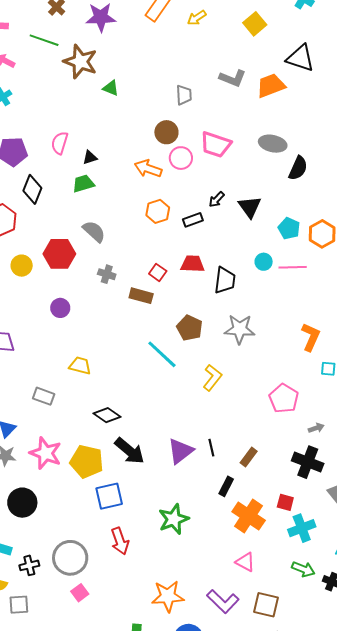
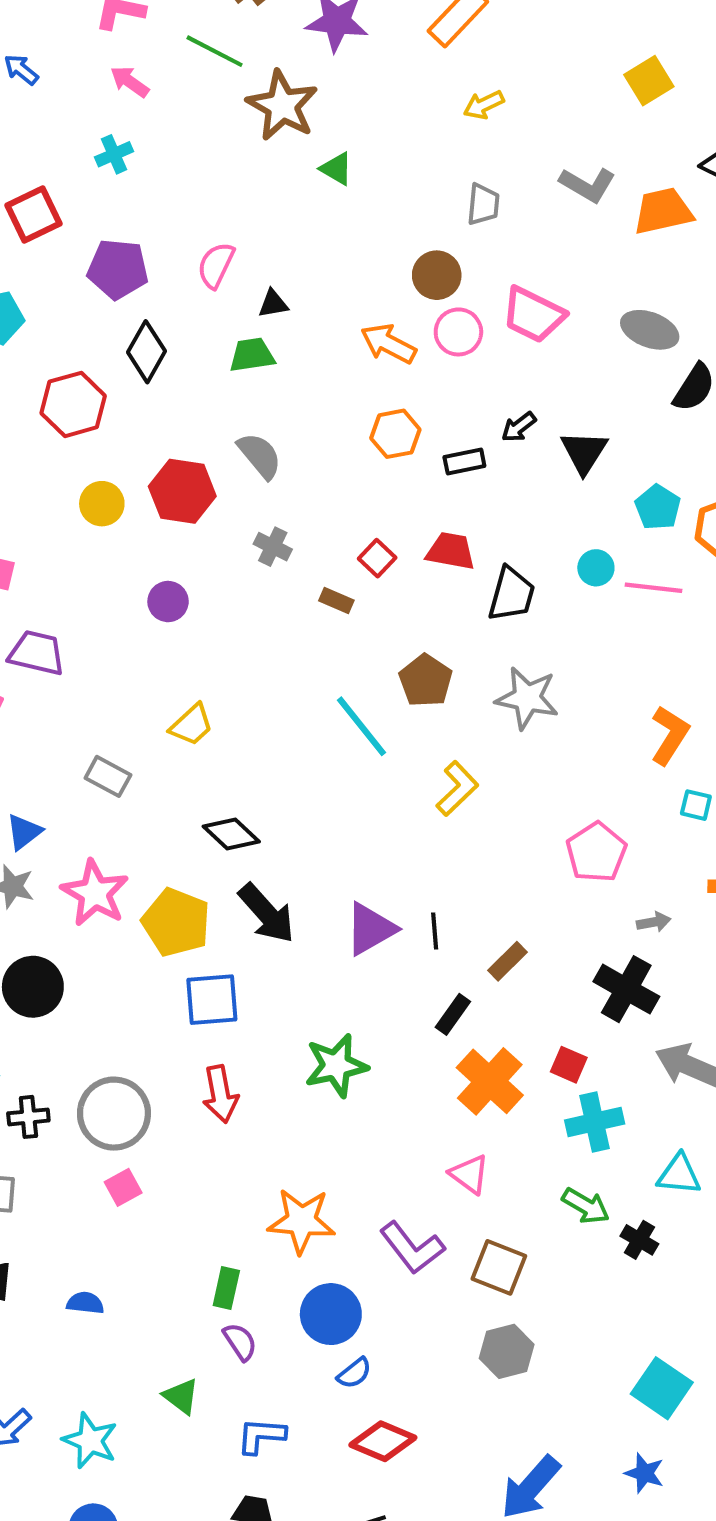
yellow arrow: (197, 18) -> (484, 105), moved
brown rectangle: (141, 296) -> (336, 601), size x0.7
yellow trapezoid: (80, 366) -> (191, 725), turned 115

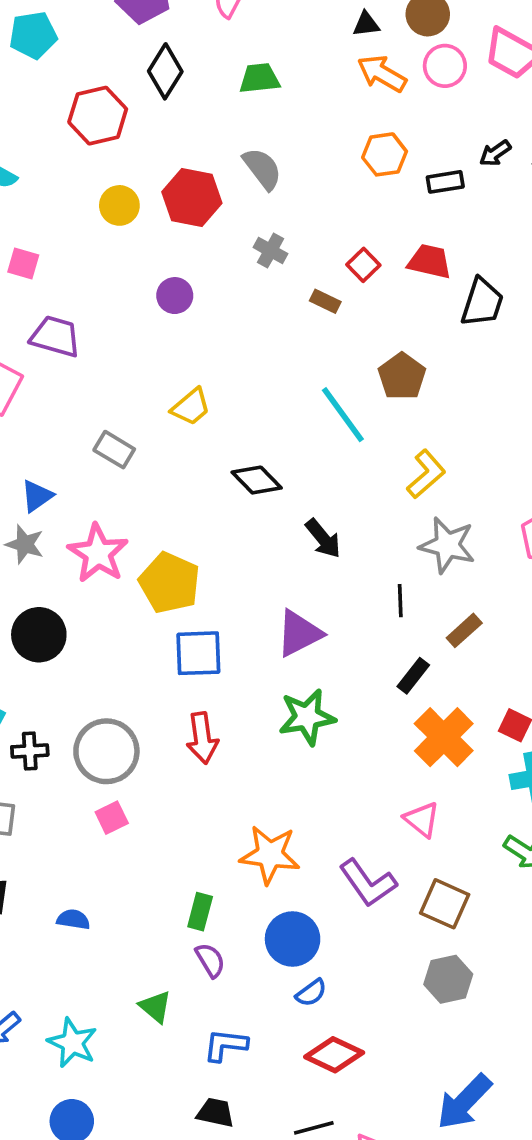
black triangle: (273, 304) -> (366, 24), moved
gray star: (527, 698) -> (447, 545), moved
black diamond: (231, 834) -> (257, 480), moved
black arrow: (267, 913) -> (323, 538), moved, size x0.7
purple triangle: (370, 929) -> (299, 633), moved

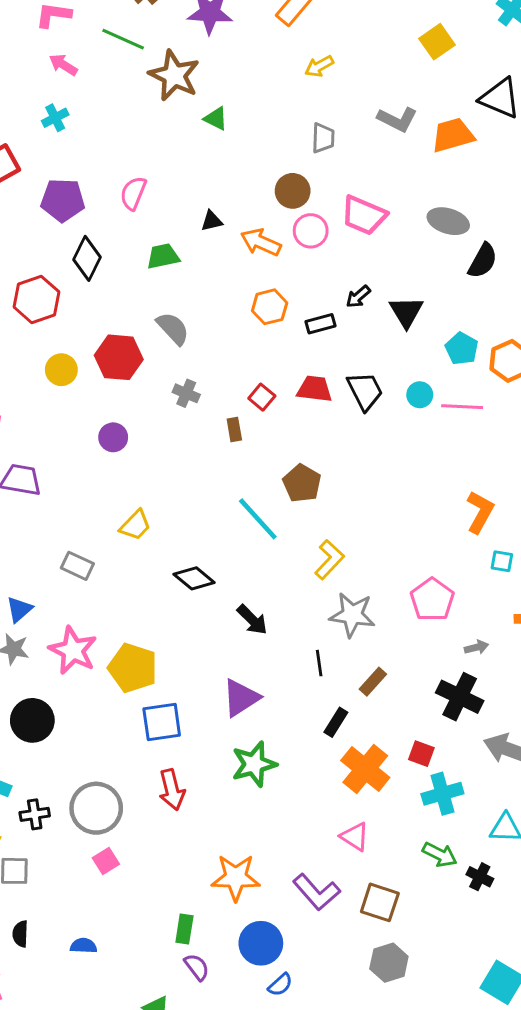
black triangle: (366, 24) -> (212, 221), moved
brown rectangle: (325, 301) -> (234, 429), turned 60
black trapezoid: (482, 302) -> (365, 391), moved, turned -39

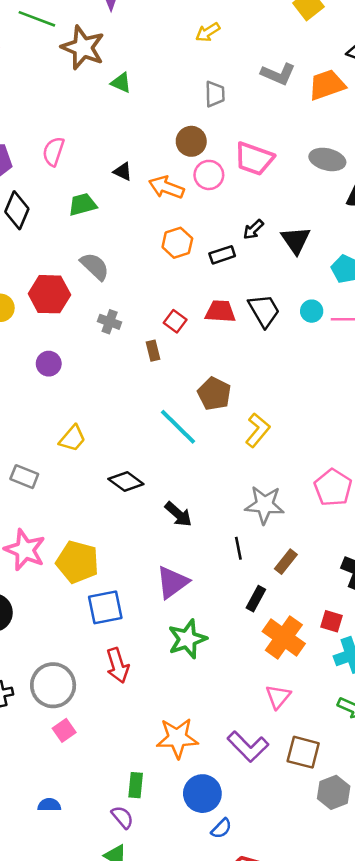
black triangle: (212, 221) -> (123, 171), turned 42
yellow L-shape: (329, 560) -> (258, 430), moved
pink triangle: (355, 837) -> (278, 697), turned 40
gray hexagon: (389, 963) -> (334, 792), moved
purple semicircle: (197, 967) -> (122, 817), moved

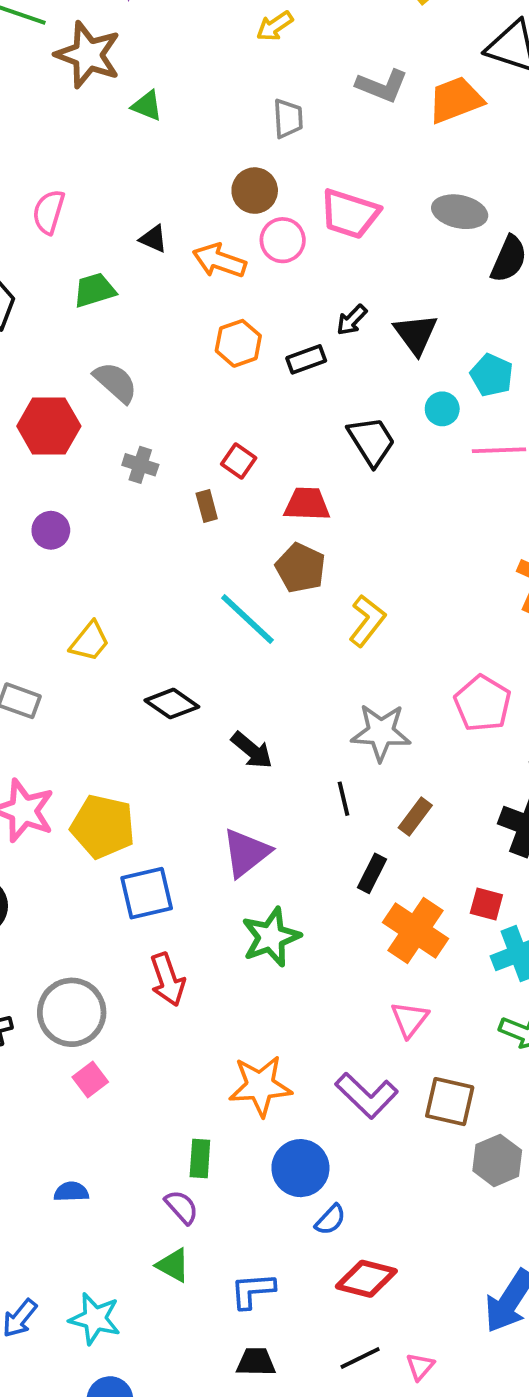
red trapezoid: (220, 311) -> (307, 504), moved
cyan circle: (312, 311) -> (442, 409), moved

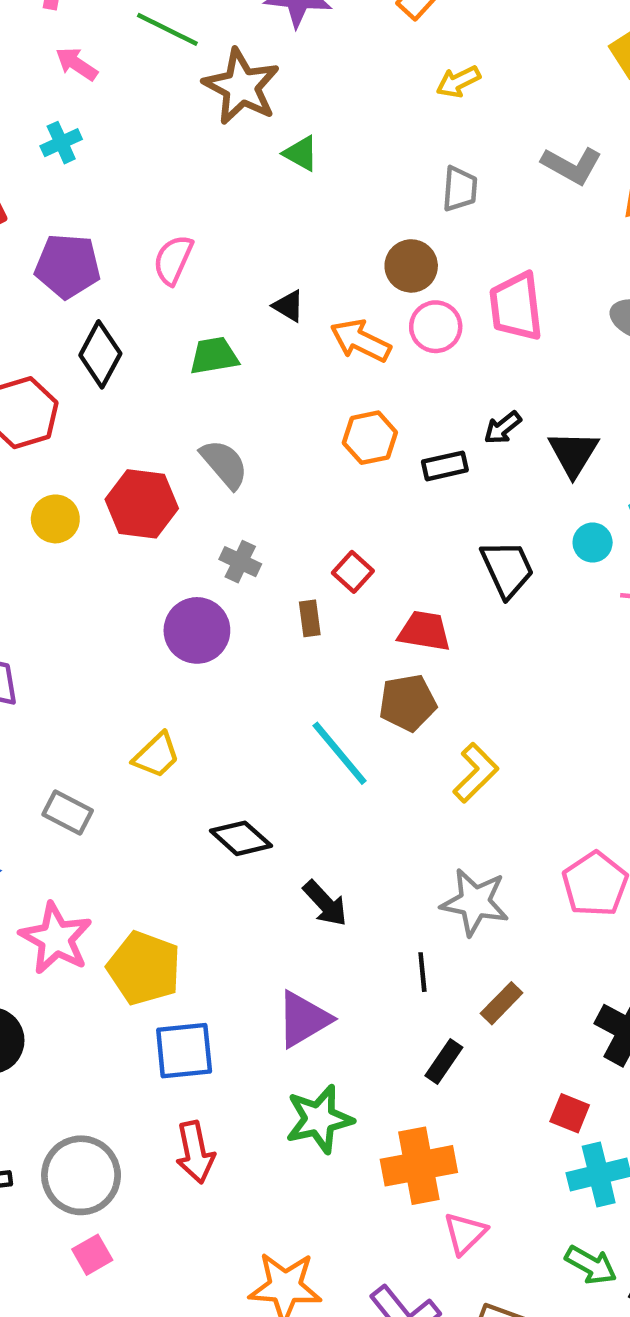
pink trapezoid: (350, 214) -> (516, 307), turned 58
purple circle: (51, 530) -> (197, 630), moved, size x1.5
brown pentagon: (301, 568) -> (408, 703), turned 30
orange cross: (416, 930) -> (419, 1166), moved, turned 38

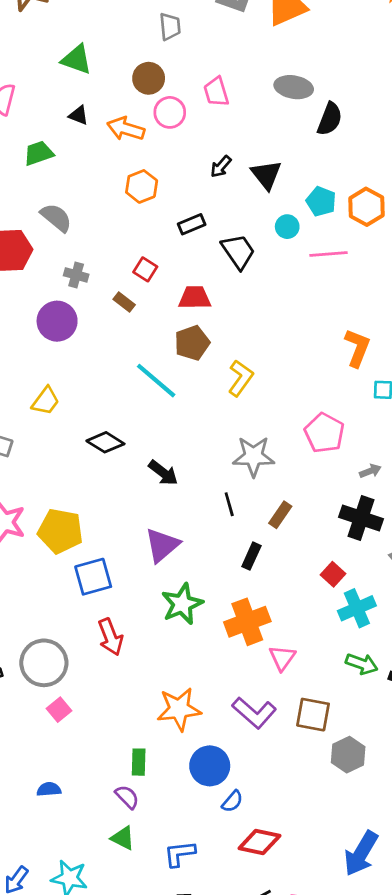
green triangle: (301, 153) -> (77, 59), moved, size x1.4
pink trapezoid: (516, 307) -> (216, 92), size x0.7
black rectangle: (445, 466) -> (192, 224), moved
brown rectangle: (310, 618) -> (124, 302), turned -35
red square: (570, 1113) -> (333, 574), turned 30

